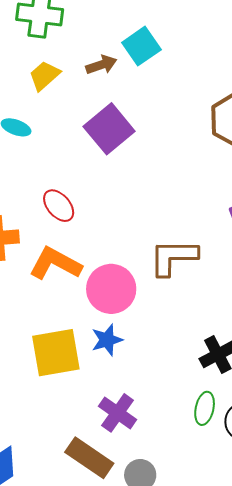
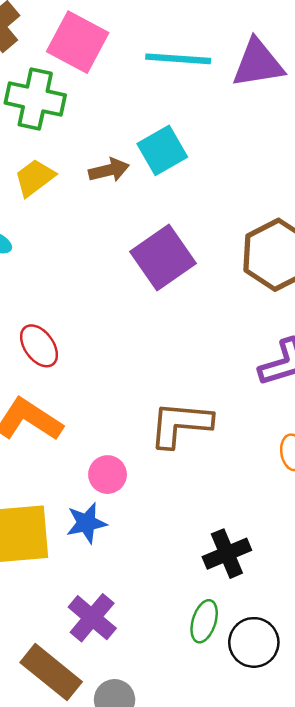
purple square: (109, 129) -> (163, 258), moved
pink circle: (111, 289) -> (108, 475), moved, size x0.6

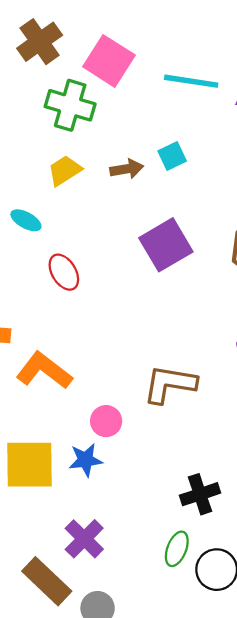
cyan square: (162, 150) -> (172, 156), size x0.7
red ellipse: (39, 346) -> (64, 272), moved

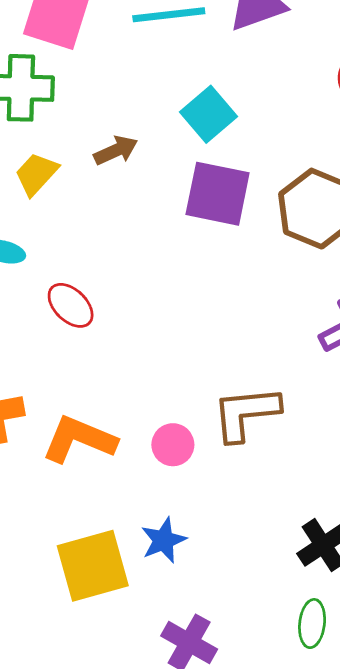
cyan square: (172, 156) -> (208, 114), moved, size x1.4
purple square: (166, 245) -> (218, 194), moved, turned -33
pink circle: (106, 421) -> (173, 445), moved

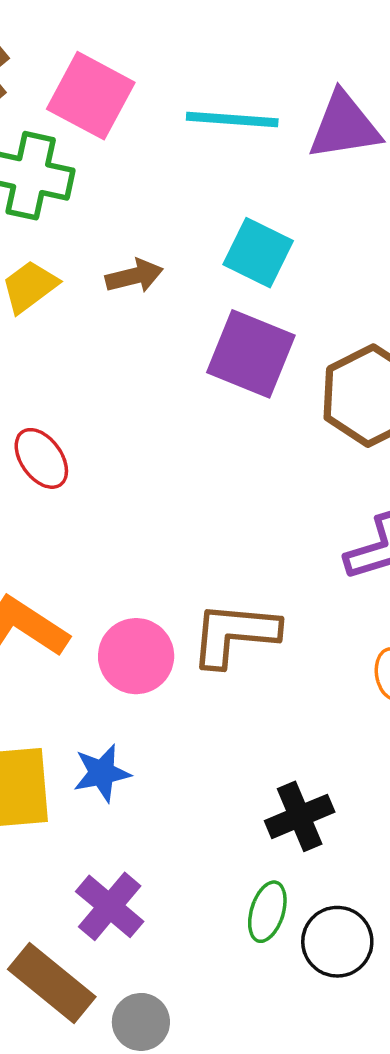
cyan square: (208, 114) -> (258, 253), turned -34
pink circle: (173, 445) -> (136, 656), size x1.4

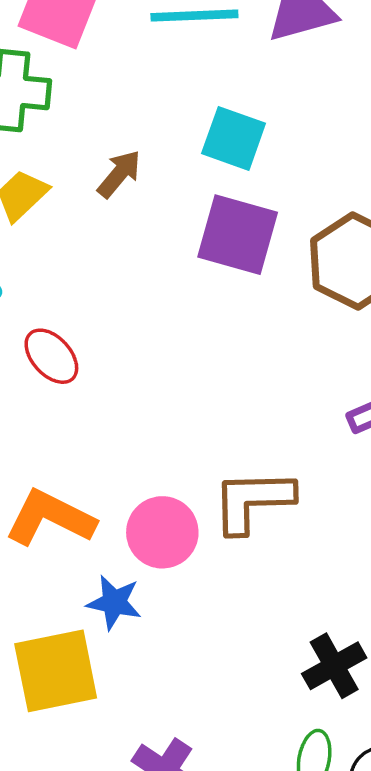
brown arrow: (134, 276) -> (119, 174), turned -30
blue star: (102, 773) -> (114, 602), moved, turned 30

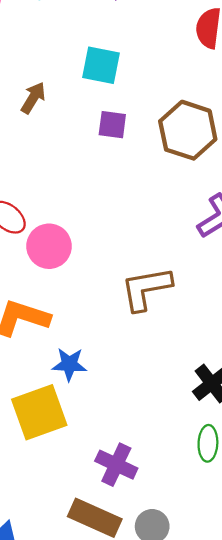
purple square: (238, 235) -> (112, 125), size x0.6
pink circle: (162, 532) -> (49, 246), moved

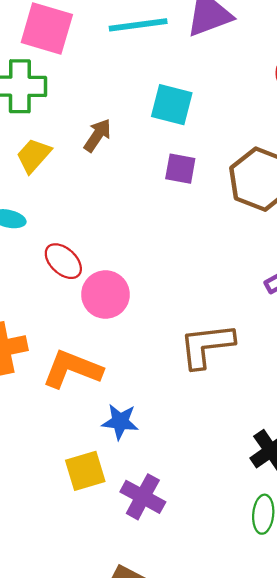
yellow square: (39, 412) -> (85, 471), size x0.7
purple cross: (116, 465) -> (143, 497), moved

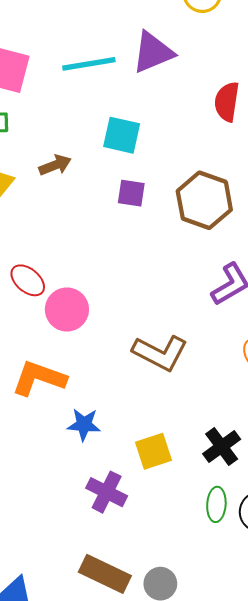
brown arrow: (97, 135) -> (55, 165), turned 36
brown L-shape: (207, 345) -> (160, 353), turned -144
yellow square: (85, 471) -> (154, 451), moved

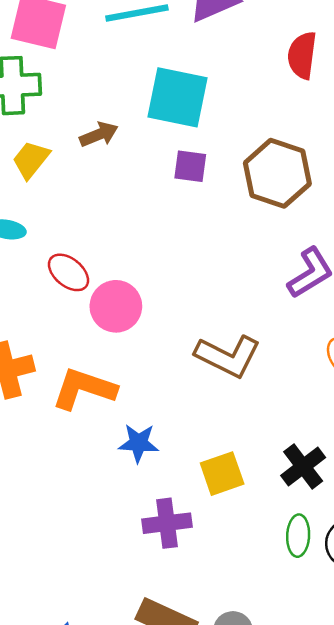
cyan square: (122, 135) -> (177, 97), size x1.4
purple cross: (107, 492) -> (167, 523), turned -33

